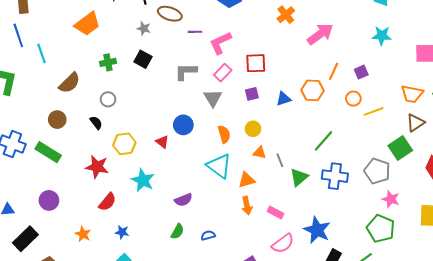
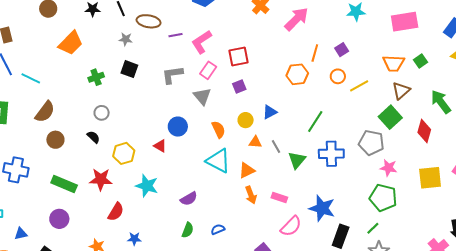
cyan line: (42, 53) -> (31, 78), turned -36
brown semicircle: (69, 83) -> (45, 112), moved
blue triangle: (284, 99) -> (270, 112), moved
green rectangle: (48, 152) -> (64, 184), moved

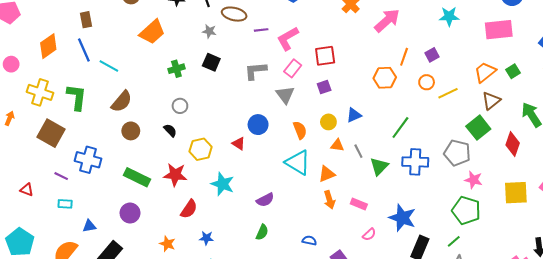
orange trapezoid: (394, 63) -> (485, 72), turned 135
pink semicircle: (291, 226) -> (369, 234), size x0.6
blue semicircle: (218, 229) -> (309, 241), moved, turned 32

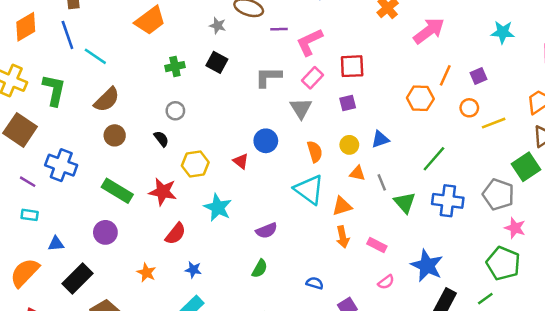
green triangle: (379, 166) -> (405, 202), turned -30

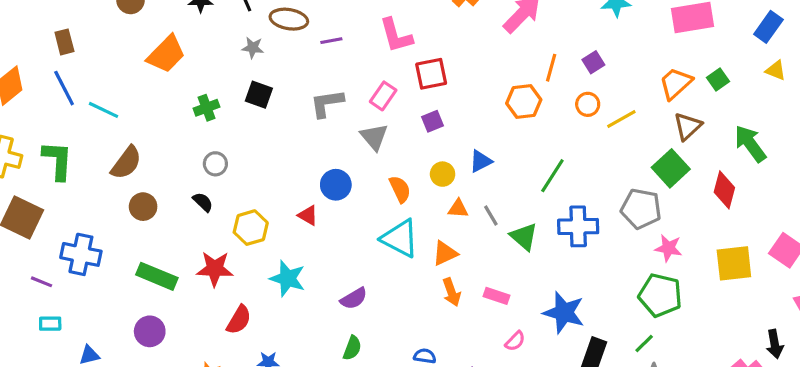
pink L-shape: (309, 42) -> (396, 35), moved, turned -72

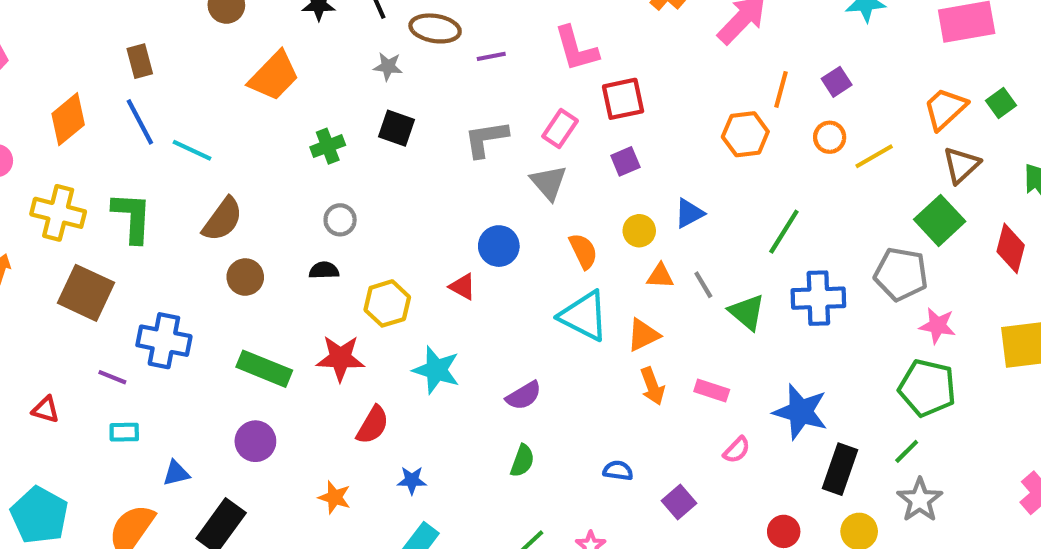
black semicircle: (203, 202) -> (324, 270), turned -45

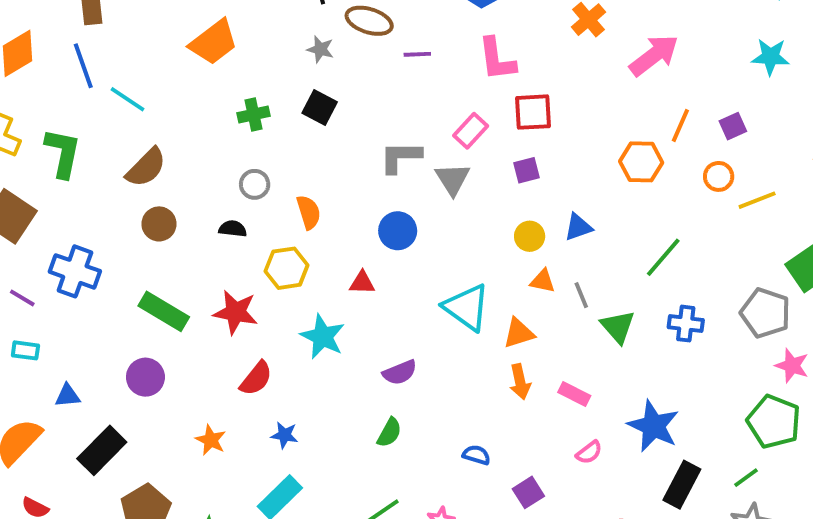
gray L-shape: (486, 139) -> (400, 157), moved
orange semicircle: (583, 251) -> (309, 212), moved
red triangle: (463, 287) -> (362, 283), moved, turned -36
blue cross: (818, 298) -> (686, 324), size x0.7

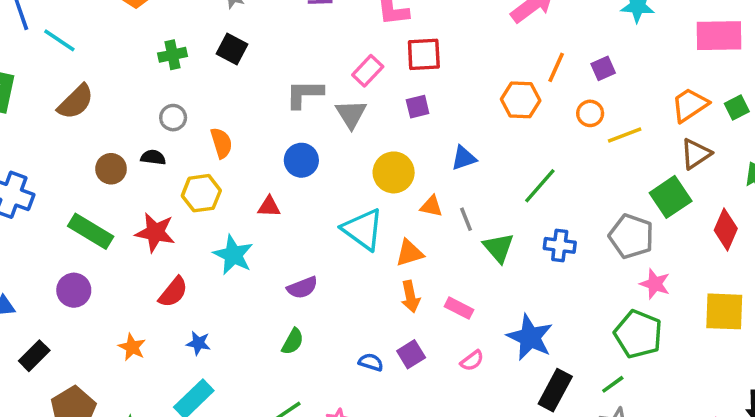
brown circle: (159, 224) -> (111, 169), moved
yellow circle: (530, 236) -> (394, 172), moved, size x1.5
black rectangle: (102, 450) -> (34, 356), size x0.7
purple square: (528, 492) -> (411, 354), moved

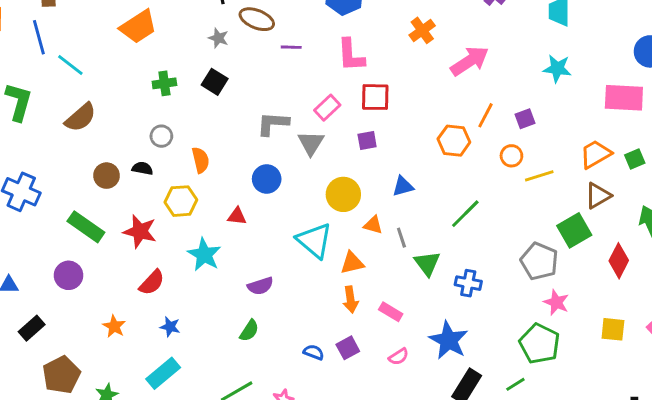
blue cross: (560, 245) -> (468, 283), moved
yellow square: (724, 311) -> (613, 329), size x0.7

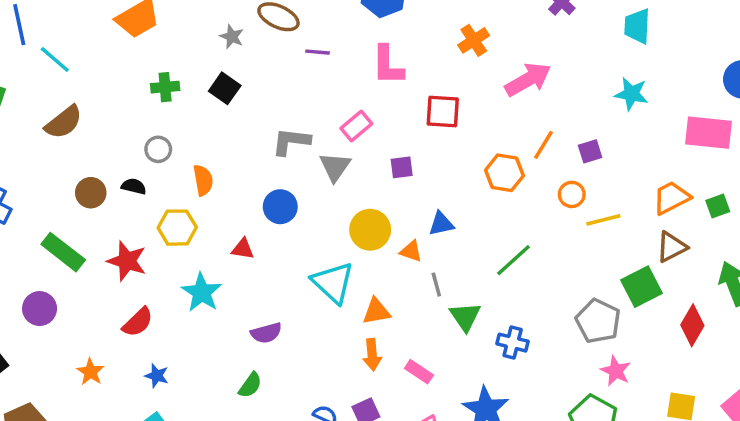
red square: (375, 97) -> (443, 112), moved
orange triangle: (373, 225) -> (411, 251), moved

